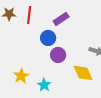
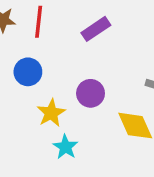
blue circle: (48, 38) -> (28, 72), moved
yellow star: (21, 76) -> (51, 113), moved

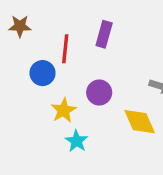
red line: (39, 22) -> (65, 49), moved
purple rectangle: (96, 29) -> (104, 34), turned -40

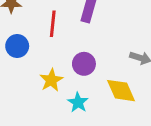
blue circle: (43, 73) -> (17, 46), moved
cyan star: (77, 141) -> (78, 102), moved

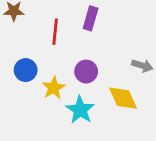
blue circle: (17, 46) -> (26, 70), moved
cyan star: (78, 102) -> (80, 110), size x1.4

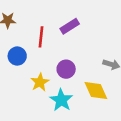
purple rectangle: (91, 18) -> (70, 26), turned 42
blue circle: (26, 70) -> (17, 56), moved

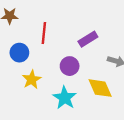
purple rectangle: (70, 26) -> (88, 39), moved
yellow star: (40, 82) -> (32, 79), moved

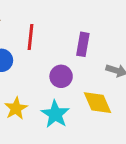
purple rectangle: (88, 39) -> (83, 44), turned -48
yellow star: (32, 79) -> (16, 108), moved

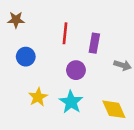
red line: (31, 37) -> (65, 33), moved
yellow diamond: (97, 103) -> (114, 109), moved

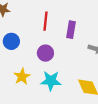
purple circle: (76, 70) -> (45, 53), moved
cyan star: (71, 102) -> (51, 81), turned -30

